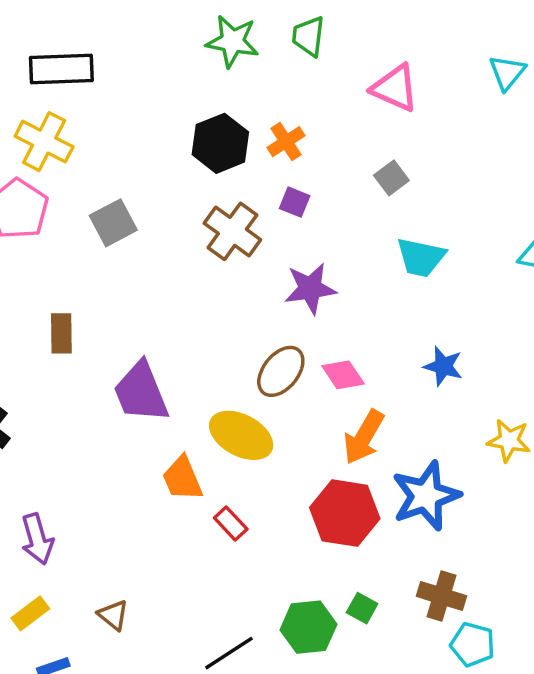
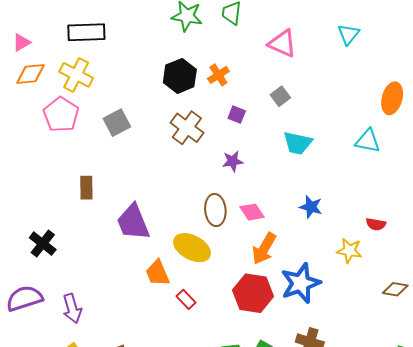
purple square: (295, 202) -> (237, 115), moved
purple star: (310, 288) -> (233, 161), size x0.7
brown ellipse: (281, 371) -> (215, 210), turned -44

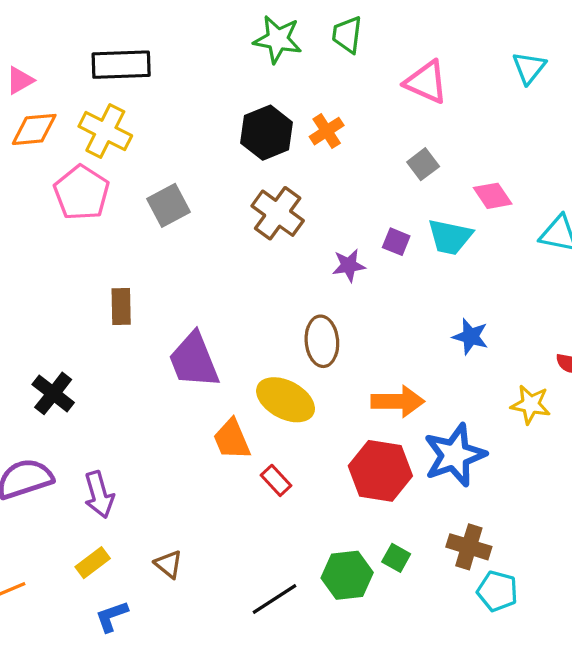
purple square: (237, 115) -> (396, 242), moved
pink diamond: (252, 212) -> (493, 196), moved
orange arrow: (264, 249) -> (398, 401), turned -120

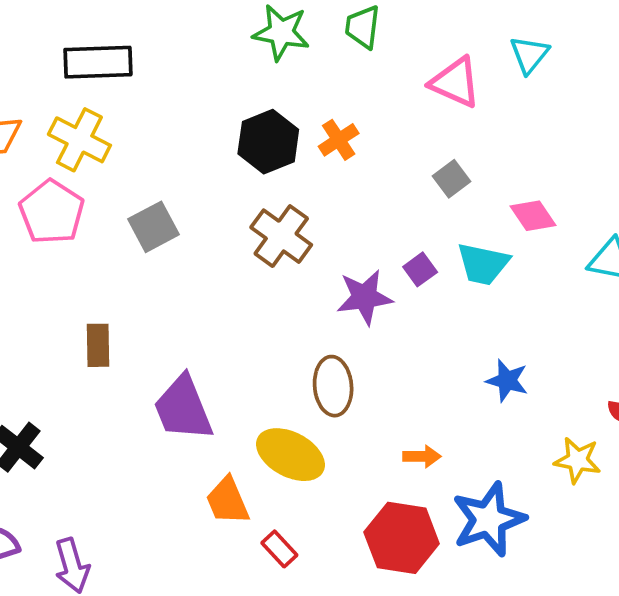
cyan triangle: (529, 68) -> (529, 55), moved
purple square: (396, 242) -> (420, 269), turned 32
purple star: (349, 265) -> (365, 297), size x1.4
orange arrow: (398, 401) -> (422, 456), size x0.6

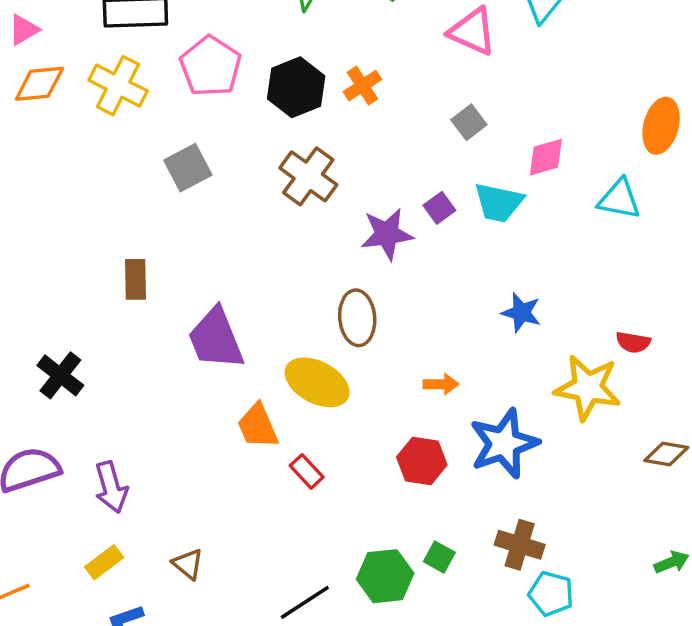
pink pentagon: (52, 212) -> (211, 66), moved
pink diamond: (533, 216) -> (546, 157), turned -72
yellow star: (577, 460) -> (588, 388), size x1.5
red hexagon: (402, 538) -> (422, 461), size x0.7

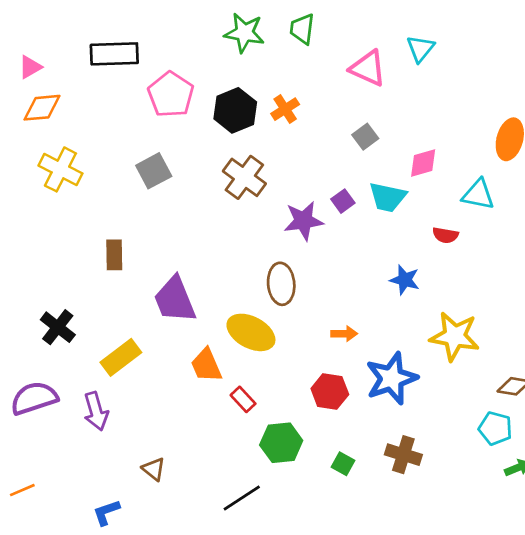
yellow cross: (118, 86) -> (60, 169), moved
red semicircle: (633, 342) -> (445, 235), moved
yellow rectangle: (104, 562) -> (121, 357), moved, size x1.4
green hexagon: (385, 576) -> (281, 443), moved
cyan pentagon: (551, 594) -> (495, 428), moved

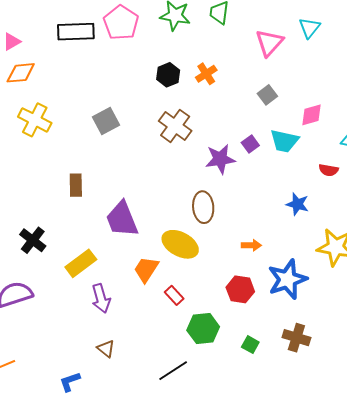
pink triangle: (368, 68) -> (269, 43), turned 48
pink pentagon: (171, 95) -> (121, 23), moved
black hexagon: (235, 110) -> (168, 75), size x0.7
orange trapezoid: (206, 365) -> (146, 269), turned 56
purple arrow: (96, 411) -> (101, 298), moved

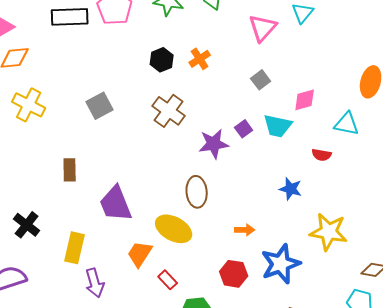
yellow rectangle: (81, 263) -> (75, 248), turned -40

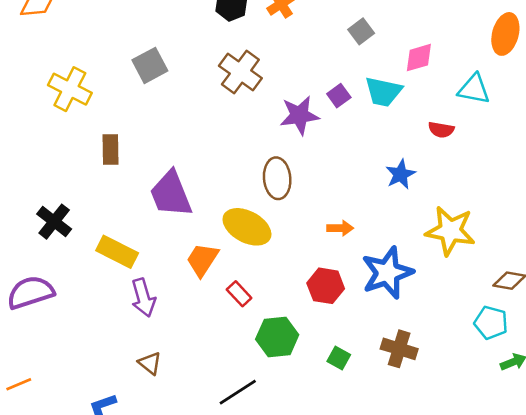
yellow cross: (29, 105) -> (70, 89), moved
blue star: (291, 189) -> (400, 174), turned 30
yellow rectangle: (75, 248) -> (117, 252), turned -76

